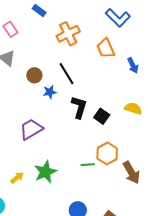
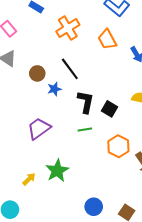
green line: (88, 165) -> (85, 129), moved

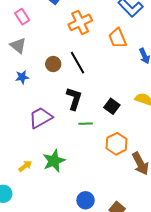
brown circle: (37, 73) -> (53, 64), moved
blue star: (54, 89) -> (22, 77), moved
black L-shape: (86, 102) -> (74, 99), moved

